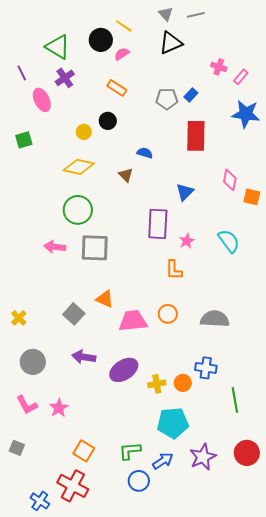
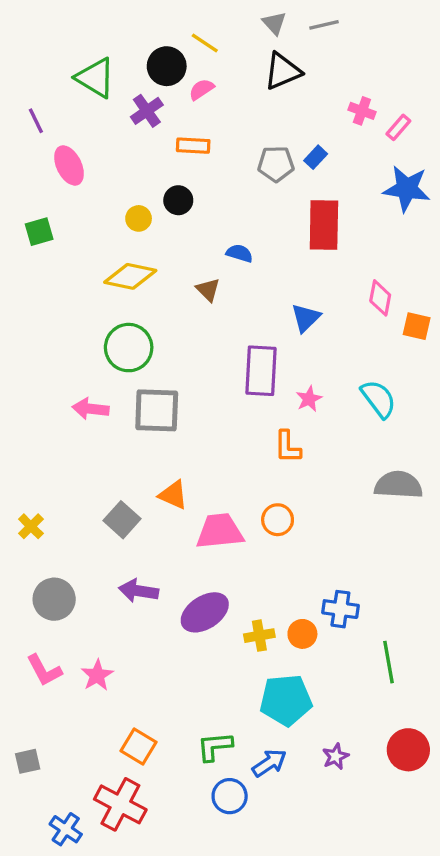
purple cross: (65, 78) -> (147, 111), moved
orange rectangle: (117, 88) -> (193, 146), turned -30
gray semicircle: (215, 319) -> (398, 485), moved
gray square: (17, 448) -> (28, 761), moved, turned -35
purple star: (203, 457) -> (335, 756), size x0.6

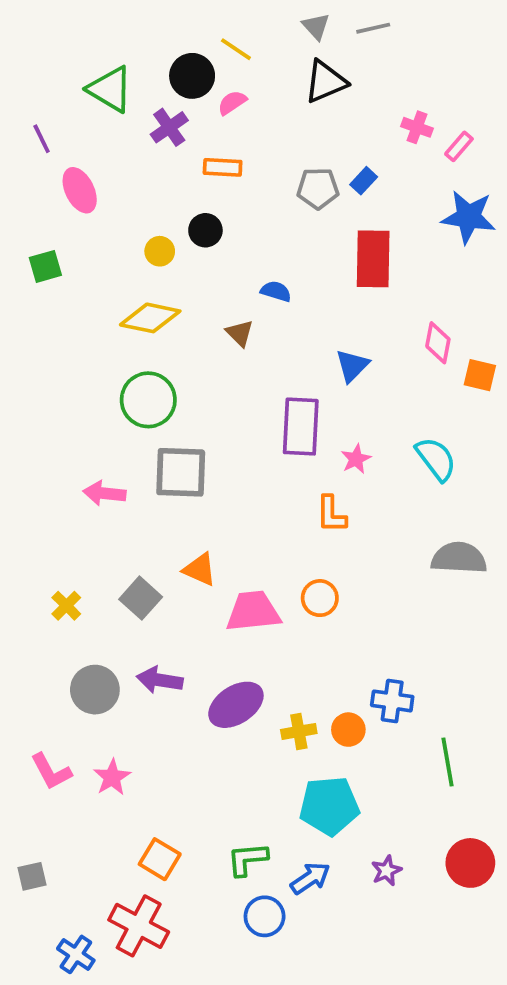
pink arrow: (91, 409) -> (104, 493), moved
yellow cross: (31, 526) -> (66, 606), moved
gray circle: (54, 599) -> (95, 690), moved

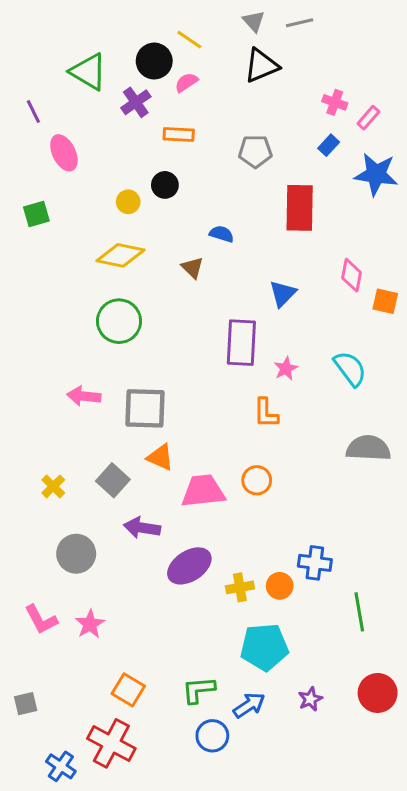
blue rectangle: (364, 181) -> (329, 145), moved
gray square: (181, 472) -> (145, 408), moved
purple arrow: (160, 680) -> (142, 528), moved

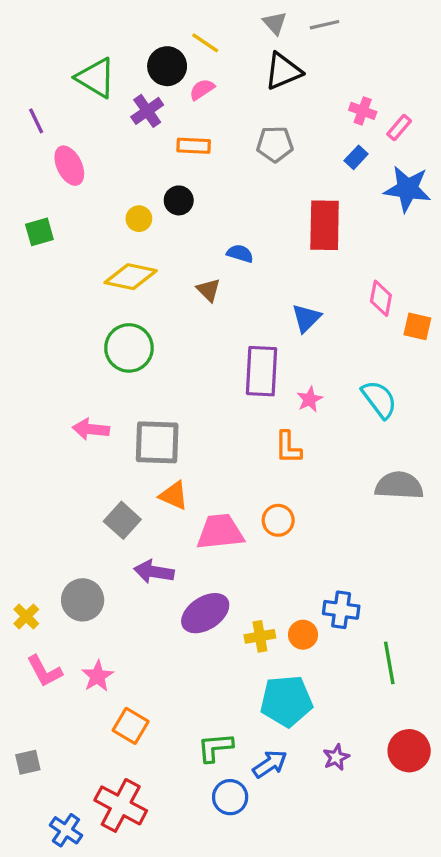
gray pentagon: (255, 151) -> (275, 144), moved
yellow cross: (53, 486) -> (26, 616), moved
orange square: (128, 690) -> (131, 726), moved

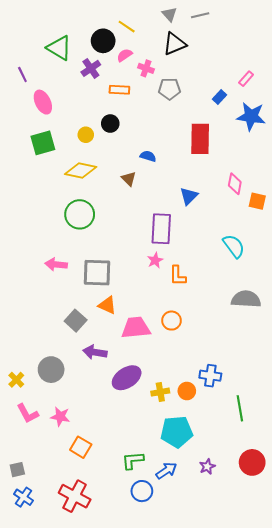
pink cross: (363, 111) -> (146, 68), moved
green square: (39, 232) -> (43, 143), moved, size x1.4
pink star: (310, 399) -> (155, 260), moved
pink star: (97, 676) -> (60, 417), turned -30
blue cross: (66, 830) -> (23, 497), moved

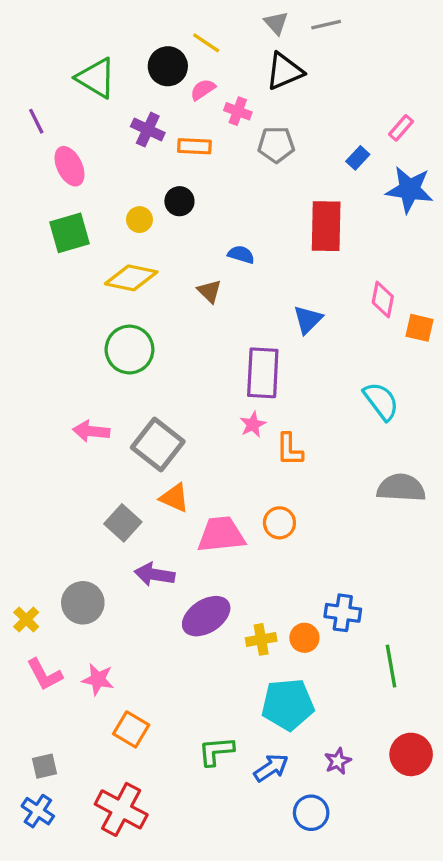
purple cross: (91, 68) -> (148, 130), moved, turned -30
gray square: (97, 273) -> (158, 444), turned 36
gray square: (17, 470) -> (45, 766), moved
blue circle: (142, 491) -> (311, 813), moved

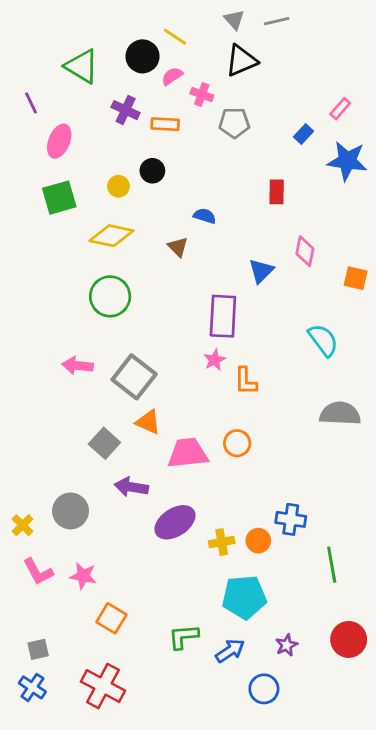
pink ellipse: (70, 166) -> (59, 141), turned 48
red rectangle: (326, 226) -> (277, 192), size x0.6
pink diamond: (383, 300) -> (305, 251), moved

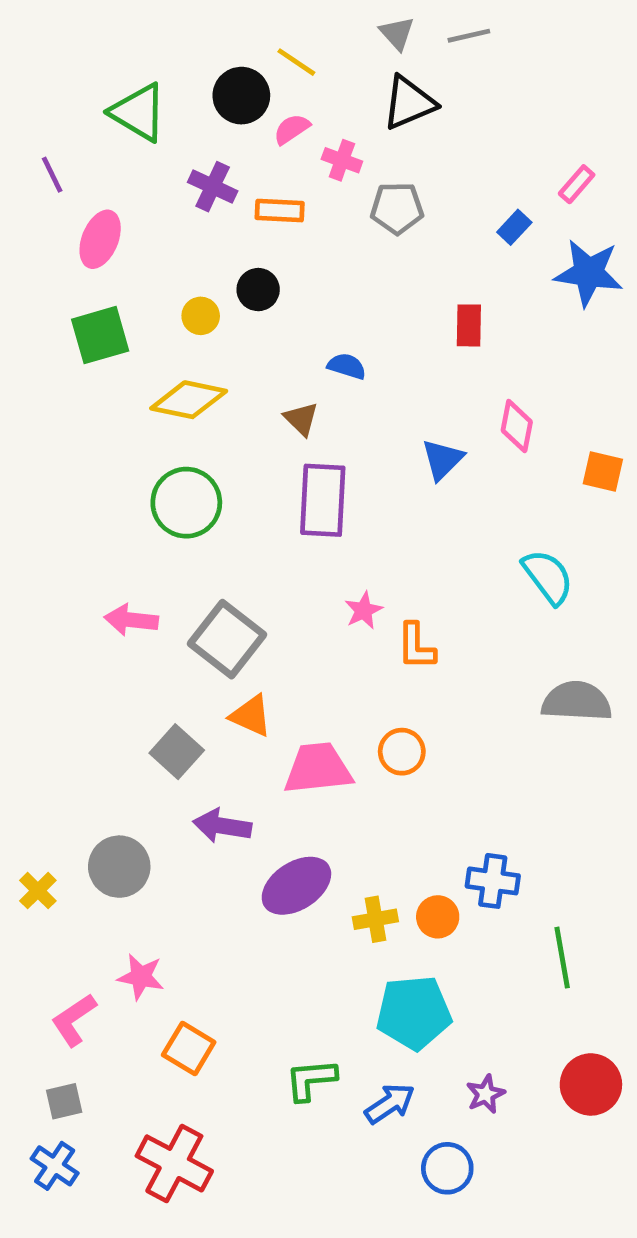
purple rectangle: (223, 316) -> (323, 500), moved
pink L-shape: (38, 572) -> (74, 1020), moved, turned 84

